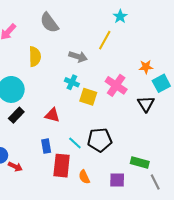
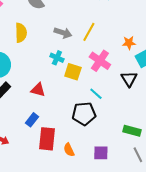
yellow line: (105, 40) -> (89, 32), moved
cyan line: (75, 143) -> (96, 94), moved
blue rectangle: (46, 146) -> (32, 120), turned 48
green rectangle: (140, 163) -> (132, 131), moved

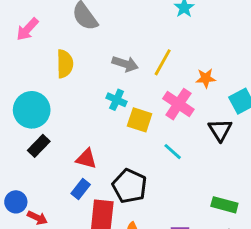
orange star: (129, 43) -> (206, 78), moved
red triangle: (38, 90) -> (86, 159), moved
black pentagon: (84, 114) -> (129, 186), moved, turned 30

